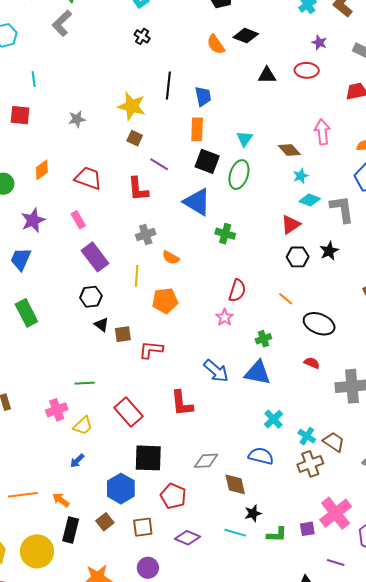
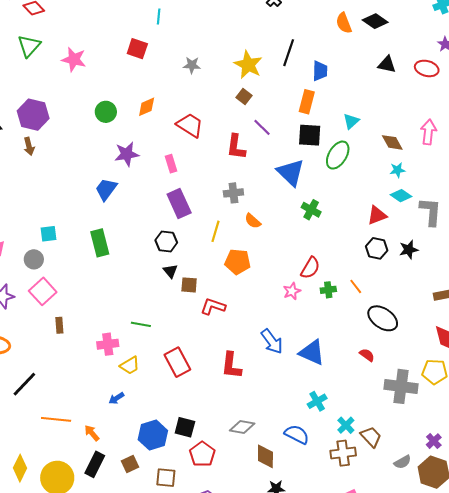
black square: (207, 161) -> (310, 135), turned -30
green cross: (263, 339) -> (328, 290), moved
black square: (148, 458) -> (185, 427), moved, size x0.7

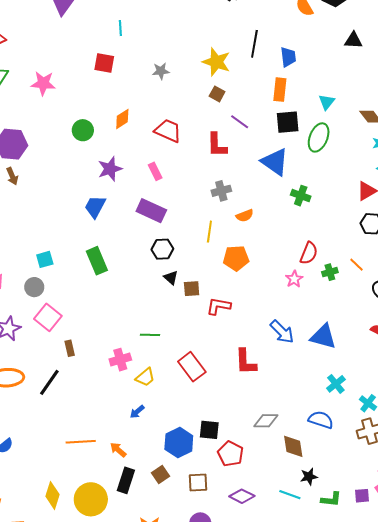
purple rectangle: (179, 204) -> (151, 211), moved, turned -32
orange semicircle: (253, 221) -> (245, 216), turned -54
black line: (24, 384) -> (49, 382), moved

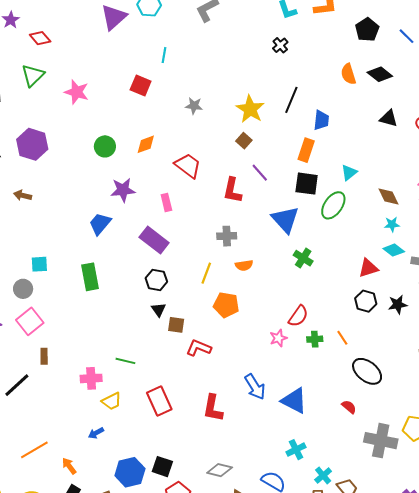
brown arrow: (12, 176) -> (23, 195), moved, turned 114
orange line: (81, 442) -> (34, 450), turned -40

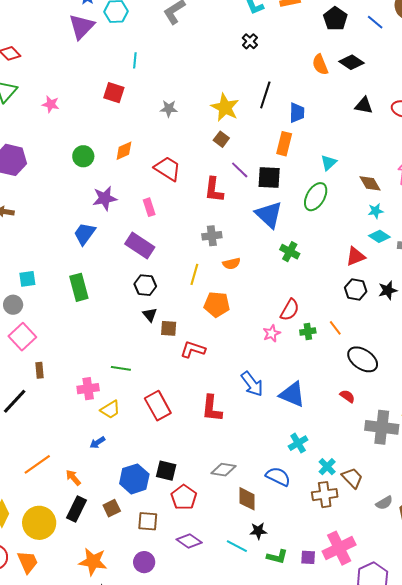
pink star: (77, 92) -> (51, 104), size x0.7
black square: (307, 184) -> (269, 178), moved

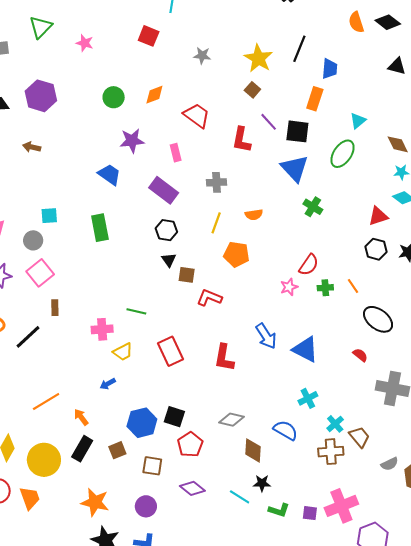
blue trapezoid: (85, 234) -> (109, 175), turned 85
gray cross: (212, 236) -> (216, 182), moved

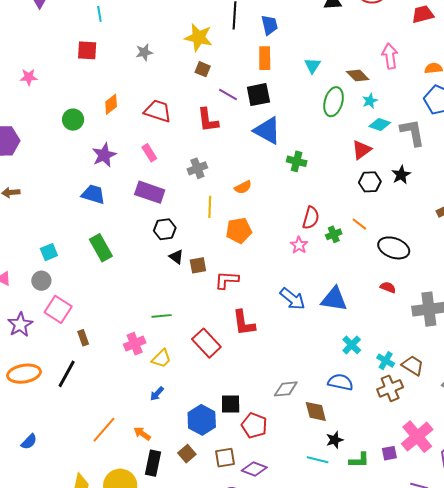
green ellipse: (343, 154) -> (334, 102), moved
red L-shape: (224, 358) -> (244, 323), moved
purple diamond: (192, 488) -> (254, 469), moved

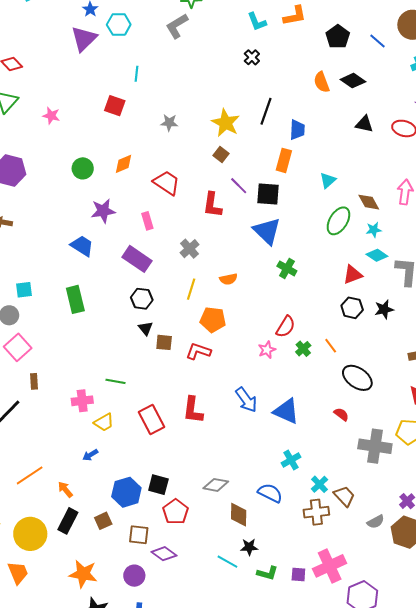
gray cross: (197, 168) -> (190, 249), turned -36
green cross: (334, 234) -> (303, 349), turned -35
red L-shape: (227, 280) -> (198, 351), moved

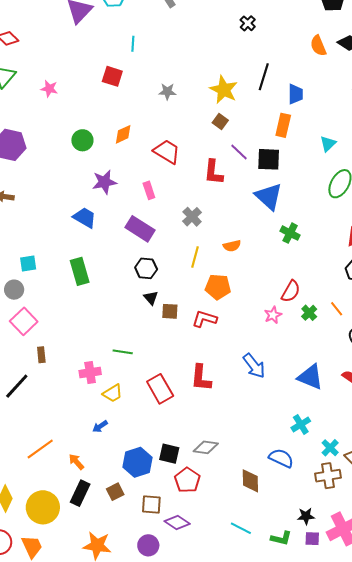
blue triangle: (286, 411) -> (310, 377), moved
gray diamond: (216, 485) -> (206, 447), moved
black star: (249, 547) -> (306, 516), moved

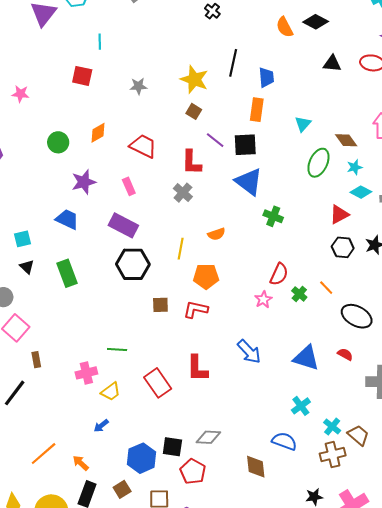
gray cross: (192, 217) -> (183, 193), moved
cyan square: (28, 264) -> (23, 239), moved
black hexagon: (146, 268) -> (133, 264), size x1.5
black triangle: (151, 298) -> (27, 267), moved

